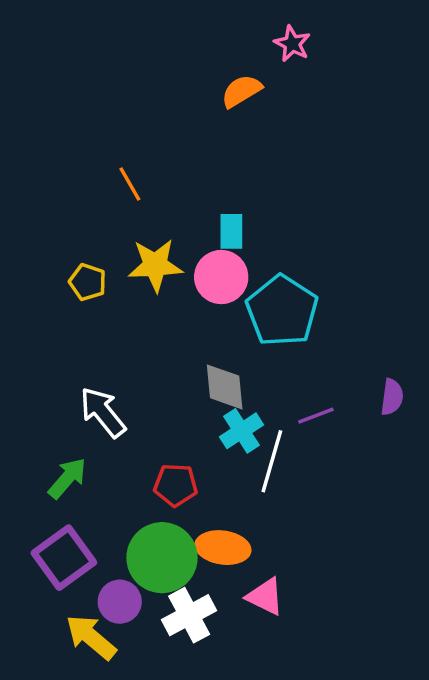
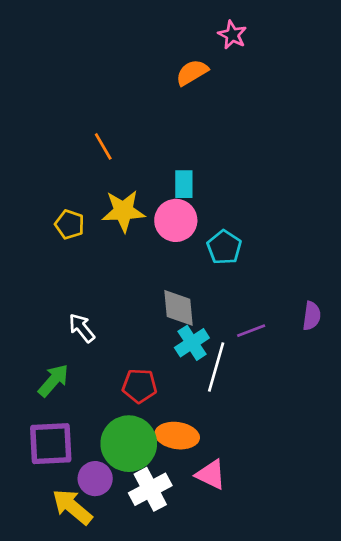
cyan pentagon: (282, 311) -> (224, 247), size x0.6
white arrow: (103, 412) -> (82, 328), size x0.7
purple square: (64, 558) -> (51, 444), turned 33

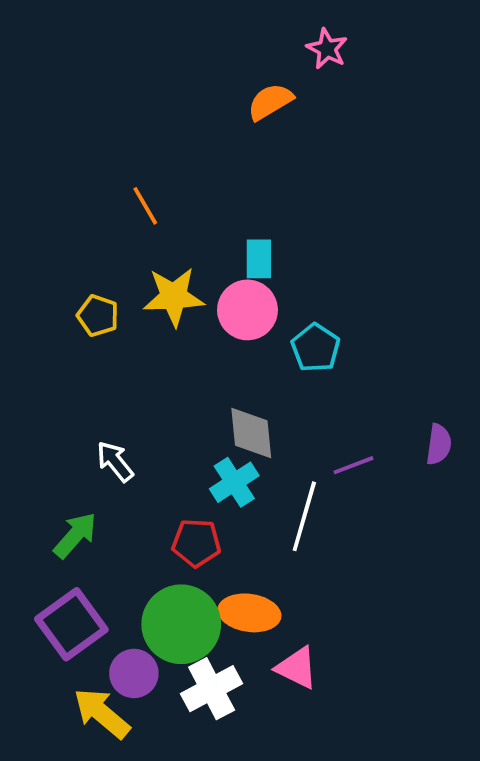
cyan cross: (192, 343) -> (234, 482), moved
purple square: (51, 444) -> (71, 624), turned -33

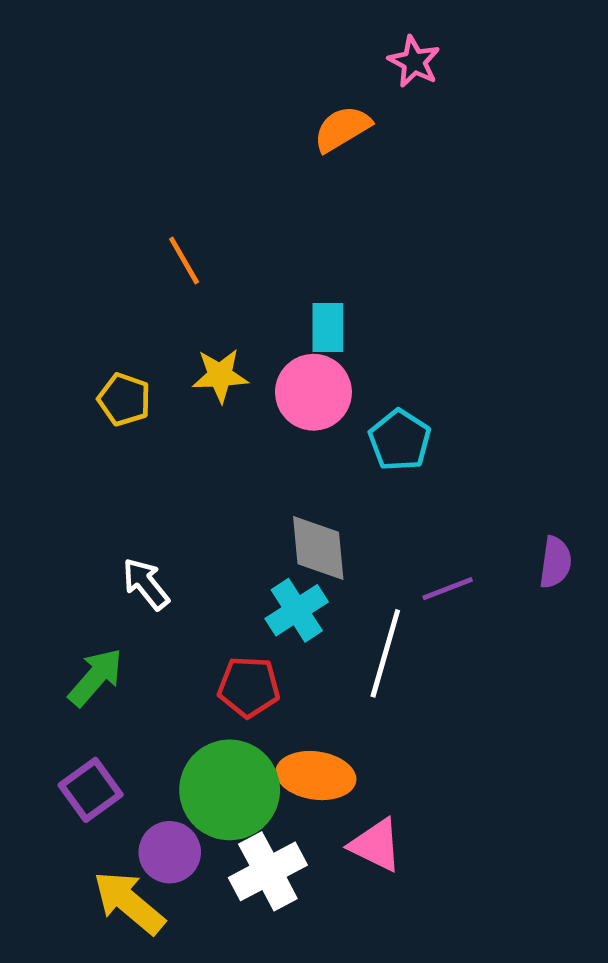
yellow star: (174, 297) -> (220, 375), size x0.7
purple square: (71, 624) -> (91, 790), size x0.7

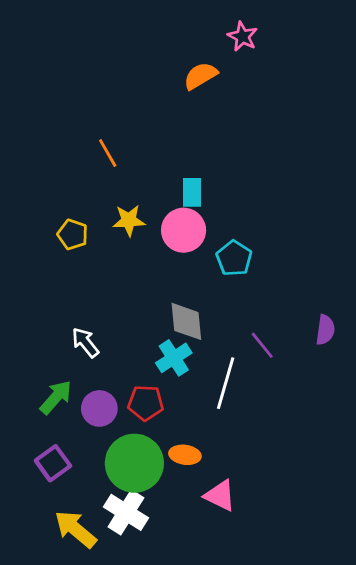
purple line: (448, 589) -> (262, 345), turned 72
orange ellipse: (316, 776) -> (185, 455), size x0.7
purple circle: (170, 852) -> (99, 408), moved
white cross: (268, 871) -> (126, 512), moved, turned -30

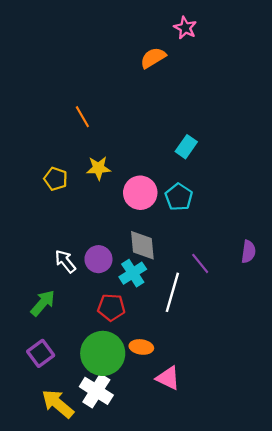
cyan rectangle: (192, 192) -> (186, 147), moved, turned 35
pink circle: (184, 230) -> (140, 193), moved
purple circle: (99, 408) -> (98, 259), moved

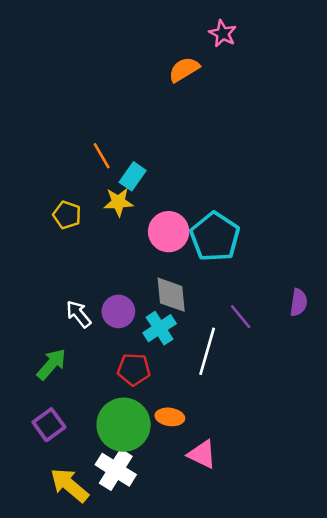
orange line: (82, 117) -> (102, 156), moved
cyan rectangle: (186, 147) -> (133, 176), moved
cyan pentagon: (179, 197) -> (215, 237), size x1.5

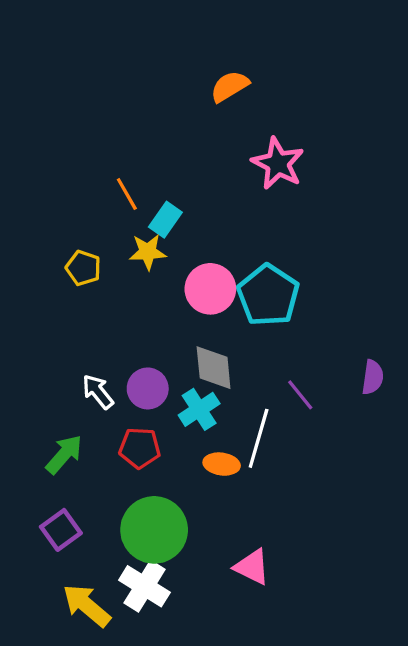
pink star: (223, 33) -> (278, 163), moved, size x1.5
red pentagon: (134, 369) -> (140, 448), moved
orange ellipse: (170, 417) -> (222, 464), moved

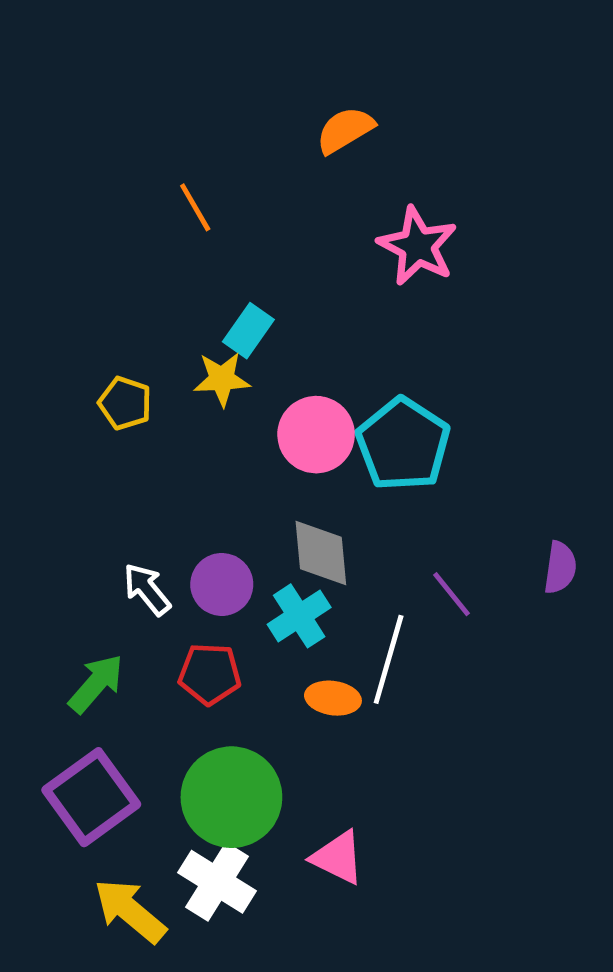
orange line: (127, 194) -> (195, 207), moved
purple square: (61, 530) -> (91, 797), size x1.5
pink triangle: (252, 567) -> (338, 858), moved

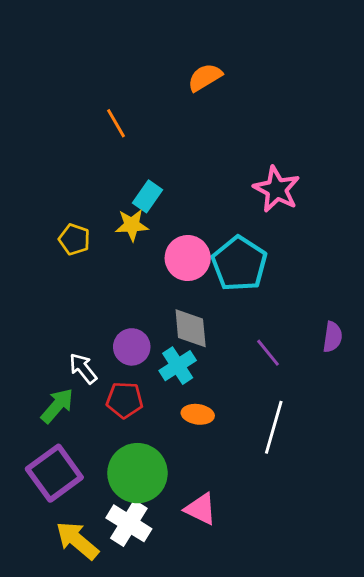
pink star: (418, 246) -> (277, 189), moved
white arrow: (147, 589) -> (83, 368), moved
white line: (389, 659) -> (274, 427), moved

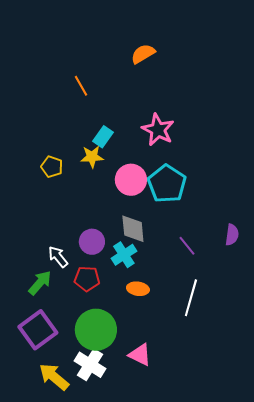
pink star: (277, 189) -> (158, 130), moved

